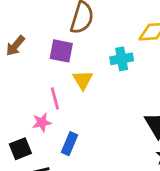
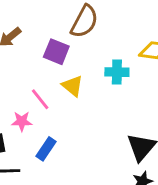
yellow triangle: (83, 80) -> (73, 86), turned -30
pink line: (55, 98) -> (40, 99), turned -35

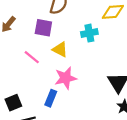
pink line: (40, 99) -> (32, 57), moved
pink star: (22, 121) -> (66, 78), moved, size x1.5

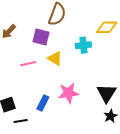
pink line: (32, 57) -> (28, 64), turned -56
pink star: (66, 78) -> (68, 93), moved

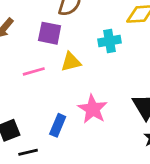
yellow triangle: (55, 58) -> (71, 62), turned -42
pink star: (68, 93) -> (93, 109), turned -30

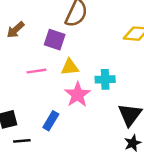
cyan cross: (110, 41) -> (105, 79), moved
pink star: (93, 109) -> (78, 95), moved

